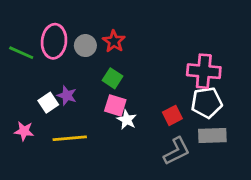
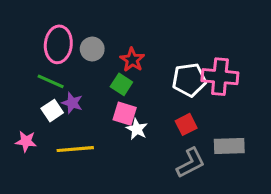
red star: (114, 41) -> (132, 60), moved
green line: (21, 53) -> (51, 81), moved
white pentagon: (207, 103) -> (189, 80), moved

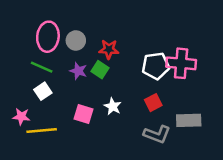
red star: (132, 60) -> (109, 49), turned -30
purple star: (72, 103) -> (78, 71), moved
pink square: (125, 114) -> (83, 114), moved
yellow line: (75, 149) -> (42, 131), moved
gray L-shape: (191, 163) -> (157, 134), turned 48

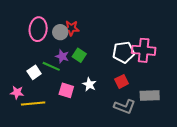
red star: (109, 49) -> (71, 28), moved
green line: (42, 67) -> (51, 66), moved

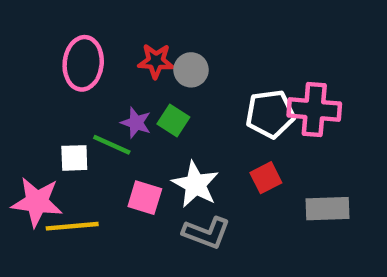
gray circle: (60, 32) -> (191, 70), moved
white square: (34, 72) -> (74, 158), turned 32
white star: (89, 84) -> (195, 184), size x1.5
pink star: (17, 92) -> (37, 202), size x1.6
gray L-shape: (125, 107) -> (206, 233), moved

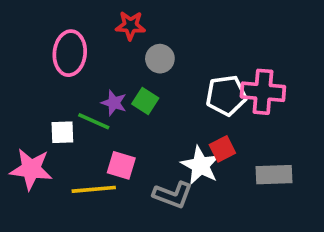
red star: (156, 61) -> (130, 26), moved
white star: (195, 184) -> (200, 165), moved
yellow line: (72, 226) -> (94, 189), moved

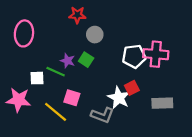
pink ellipse: (70, 53) -> (24, 33), moved
yellow line: (94, 189) -> (56, 112), turned 45

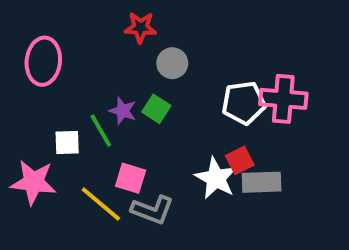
green line: (56, 72) -> (101, 131), turned 36
gray rectangle: (162, 103) -> (262, 182), moved
gray L-shape: (102, 115) -> (152, 210), moved

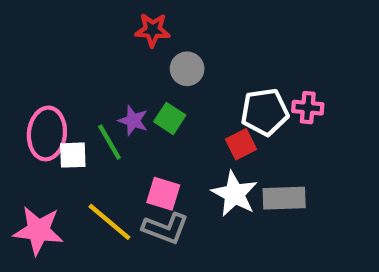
pink ellipse: (43, 61) -> (47, 133), moved
pink cross: (283, 99) -> (308, 108), size x0.6
red square: (240, 160) -> (241, 144), moved
pink square: (131, 178) -> (163, 194), moved
pink star: (33, 182) -> (38, 230), moved

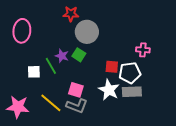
gray circle: (187, 69) -> (87, 32), size x1.5
white pentagon: (265, 112) -> (130, 73), moved
pink ellipse: (47, 133) -> (22, 31), moved
red square: (241, 144) -> (112, 67), turned 32

